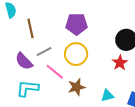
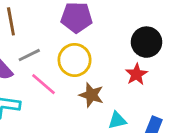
brown star: (77, 87) -> (91, 95), moved, turned 30

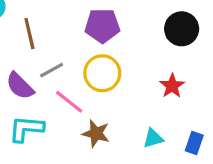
black circle: (147, 42) -> (182, 29), moved
brown star: (91, 95) -> (96, 133), moved

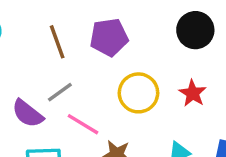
brown line: (29, 34) -> (57, 42), moved
yellow circle: (102, 73) -> (138, 93), moved

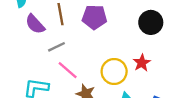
yellow circle: (138, 93) -> (114, 71), moved
purple semicircle: (28, 114) -> (35, 24), moved

